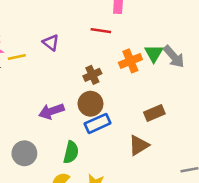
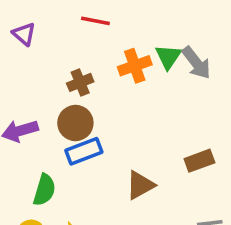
brown rectangle: (154, 113) -> (199, 161), moved

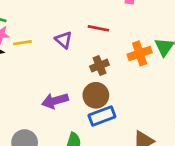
red line: (95, 21) -> (98, 28), moved
purple triangle: (24, 34) -> (64, 40), moved

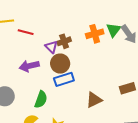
red line: (98, 28) -> (26, 32), moved
purple triangle: (64, 40) -> (51, 47), moved

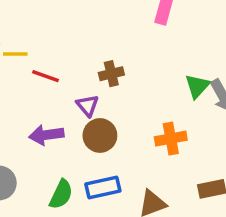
orange cross: (95, 34) -> (171, 139), moved
brown cross: (64, 41) -> (111, 74), moved
blue rectangle: (64, 79) -> (103, 188), moved

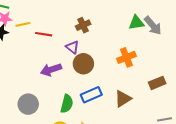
green triangle: (197, 86) -> (136, 23), turned 49

